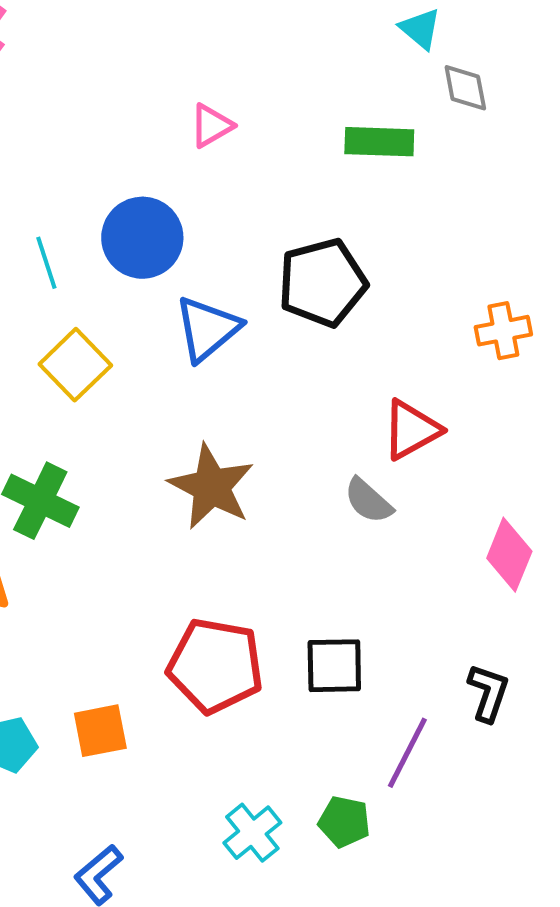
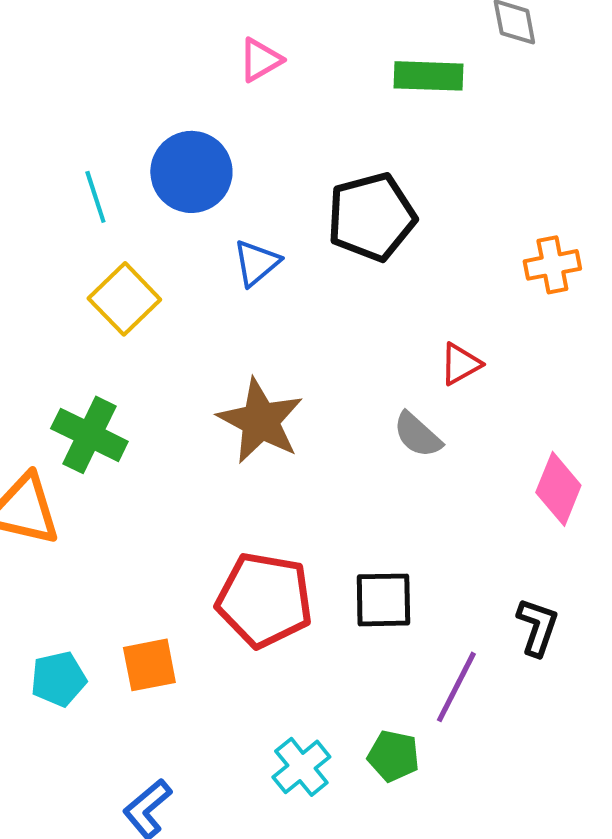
blue triangle: (207, 329) -> (256, 263), size x0.7
red triangle: (411, 430) -> (460, 364), size x0.7

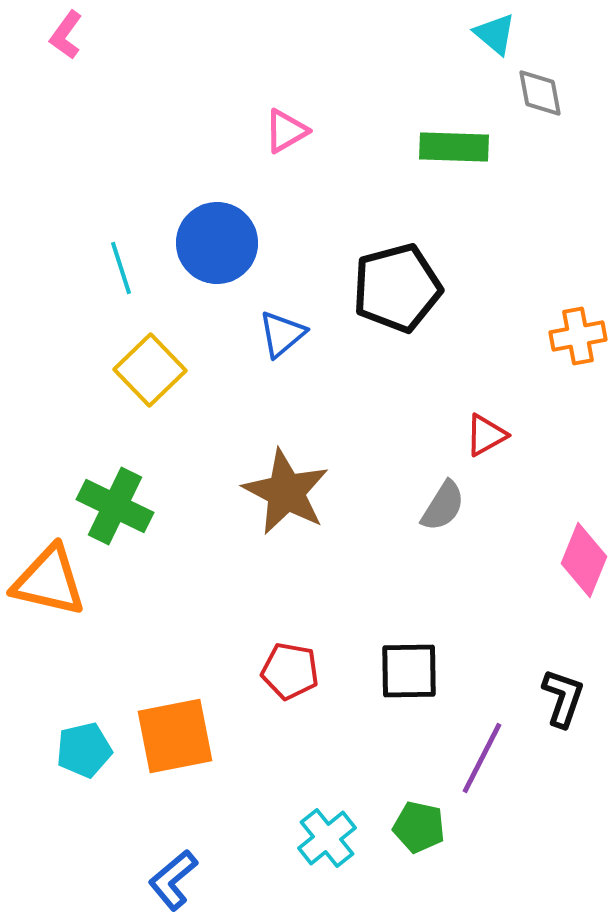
gray semicircle: (417, 435) -> (443, 506), turned -100
red pentagon: (264, 600) -> (290, 671), size x0.6
orange square: (149, 665) -> (175, 736), size x1.4

